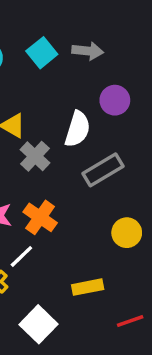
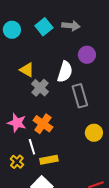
gray rectangle: (103, 170) -> (80, 96), turned -75
white line: (21, 256) -> (32, 147), turned -63
yellow rectangle: (88, 287) -> (49, 160), moved

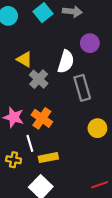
yellow cross: (17, 162) -> (14, 160), turned -32

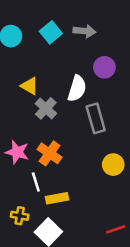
yellow cross: (14, 160) -> (20, 216), moved

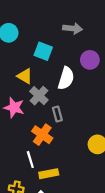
cyan square: (51, 32) -> (43, 51), moved, turned -30
gray rectangle: (96, 118) -> (57, 114), moved, size x0.6
pink star: (17, 152) -> (14, 108), moved

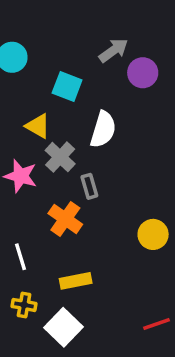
gray arrow: (73, 28) -> (113, 50), turned -42
purple circle: (90, 60) -> (143, 73), moved
white line: (30, 160) -> (21, 257), moved

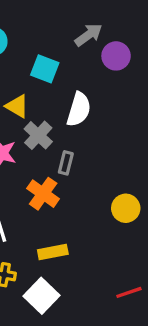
gray rectangle: (89, 186) -> (66, 163), turned 30

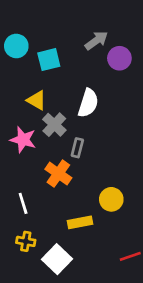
cyan square: (45, 69) -> (49, 60), moved, turned -35
yellow circle: (126, 208) -> (111, 199), moved
yellow rectangle: (53, 252) -> (80, 222), moved

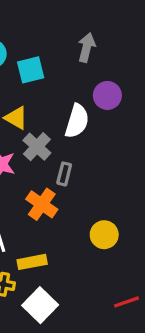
gray arrow: (96, 41) -> (87, 47), turned -40
purple circle: (119, 58) -> (107, 95), moved
yellow rectangle: (80, 222) -> (32, 262), moved

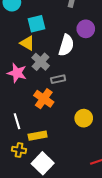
cyan square: (31, 70) -> (36, 24), moved
gray rectangle: (64, 174) -> (58, 79), turned 64

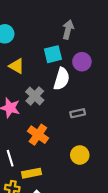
cyan square: (36, 24) -> (53, 54), moved
yellow triangle: (27, 43) -> (17, 66), moved
gray rectangle: (58, 79) -> (78, 113), moved

